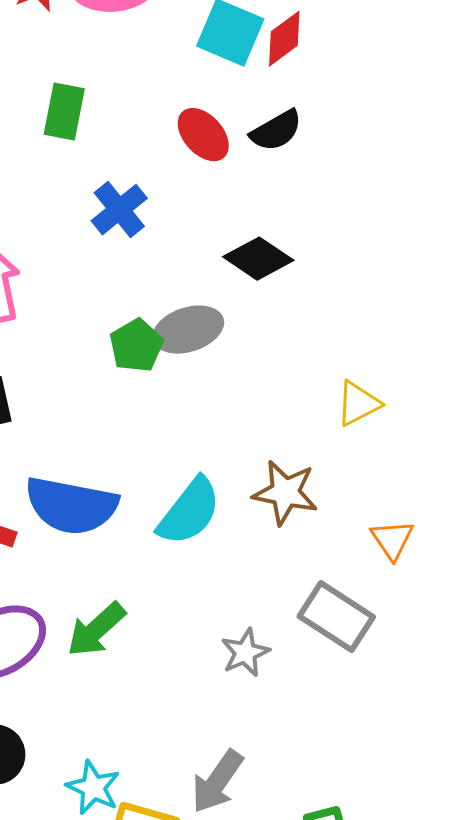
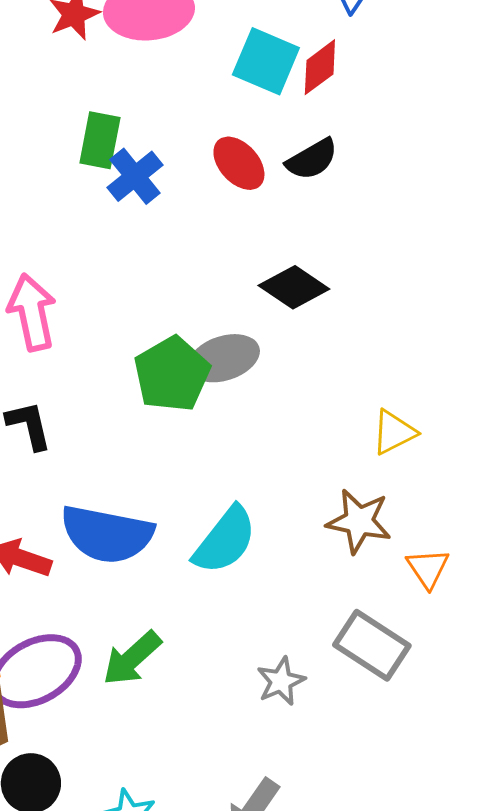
blue cross: (119, 210) -> (135, 176), moved
green pentagon: (136, 346) -> (172, 374), size x1.4
brown star: (285, 493) -> (359, 521), moved

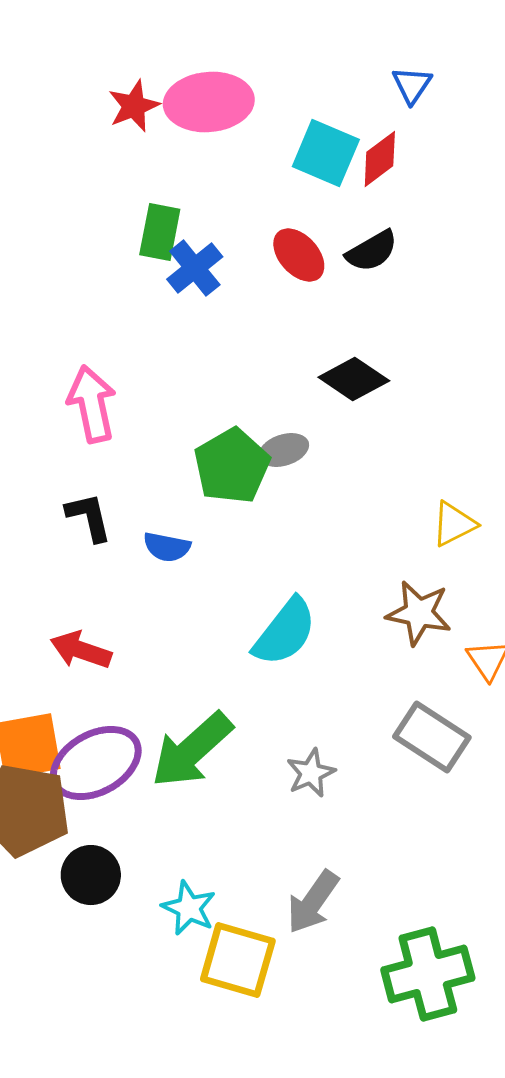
gray ellipse: (224, 358) -> (284, 450), size x0.7
blue semicircle: (107, 534) -> (167, 547), moved, size x0.5
green arrow: (132, 658) -> (192, 750), size x1.4
gray star: (281, 681) -> (311, 773), moved

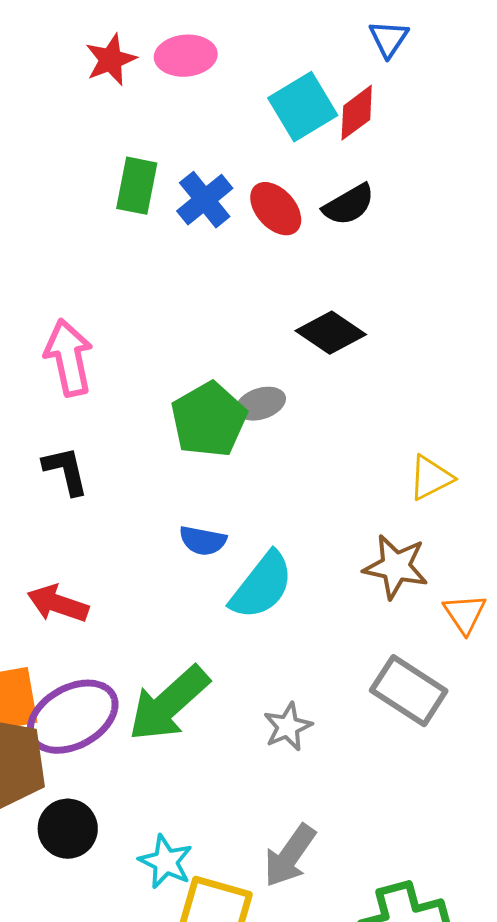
pink ellipse: (209, 102) -> (186, 56), size x0.7
cyan square: (326, 153) -> (303, 107), turned 36
blue cross: (195, 268) -> (205, 200), moved
blue semicircle: (167, 547) -> (203, 541), moved

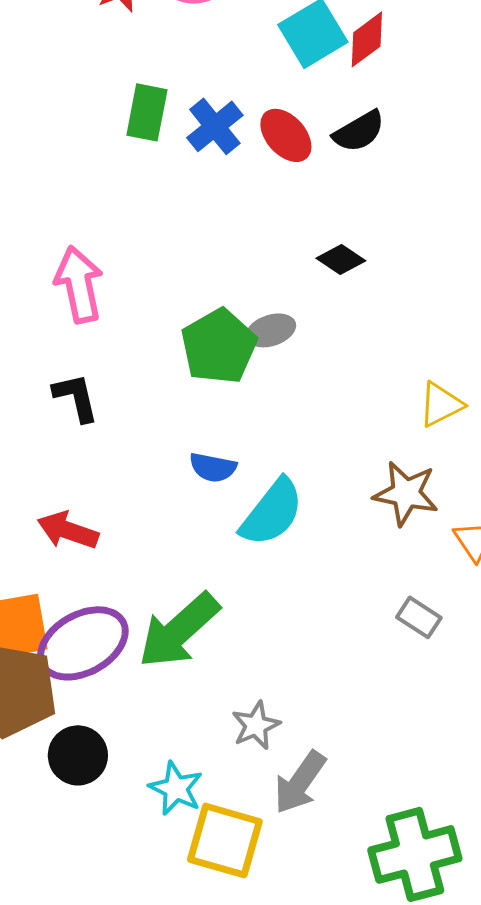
black diamond: (331, 333) -> (341, 259), size x0.7
gray rectangle: (409, 691) -> (419, 617), size x0.6
gray star: (288, 727) -> (256, 725), moved

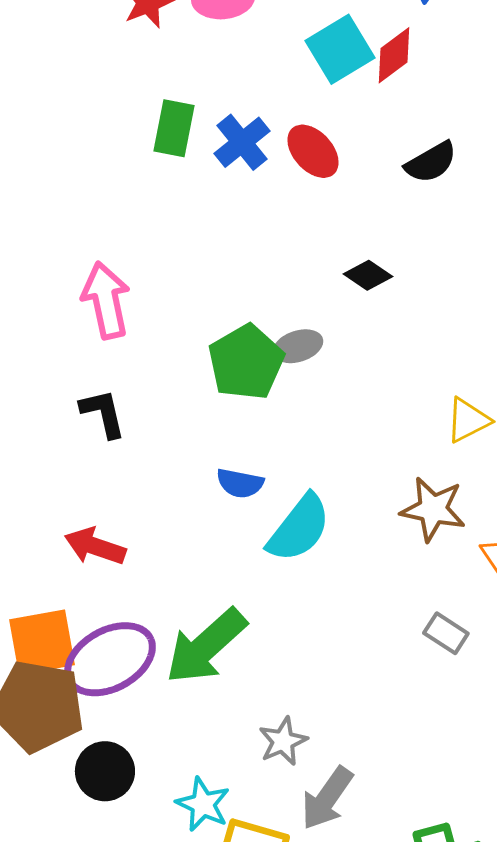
black semicircle: (359, 131) -> (431, 162), moved

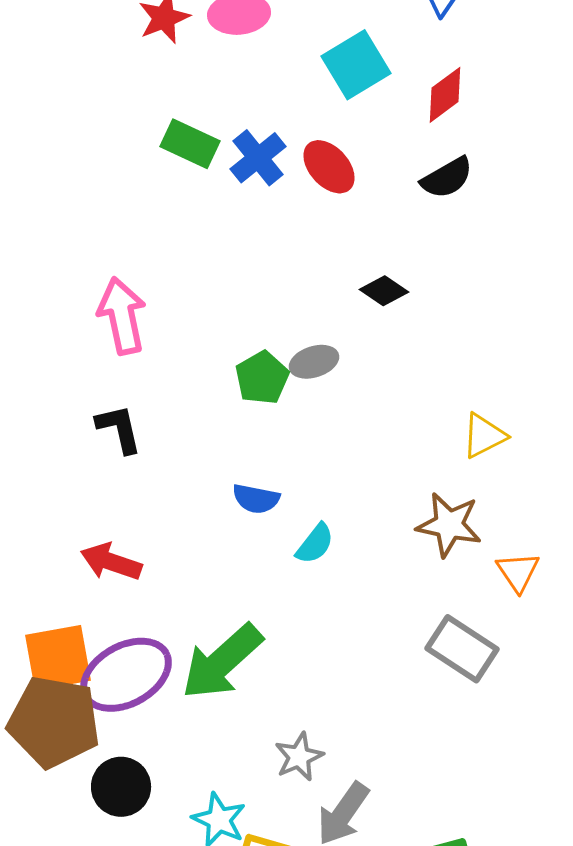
red diamond: (394, 55) -> (445, 95), moved
green rectangle: (174, 128) -> (190, 144), turned -76
green pentagon: (246, 362) -> (262, 378), size x0.7
cyan semicircle: (299, 528) -> (315, 544), size x0.6
gray rectangle: (446, 633) -> (462, 649), size x1.6

